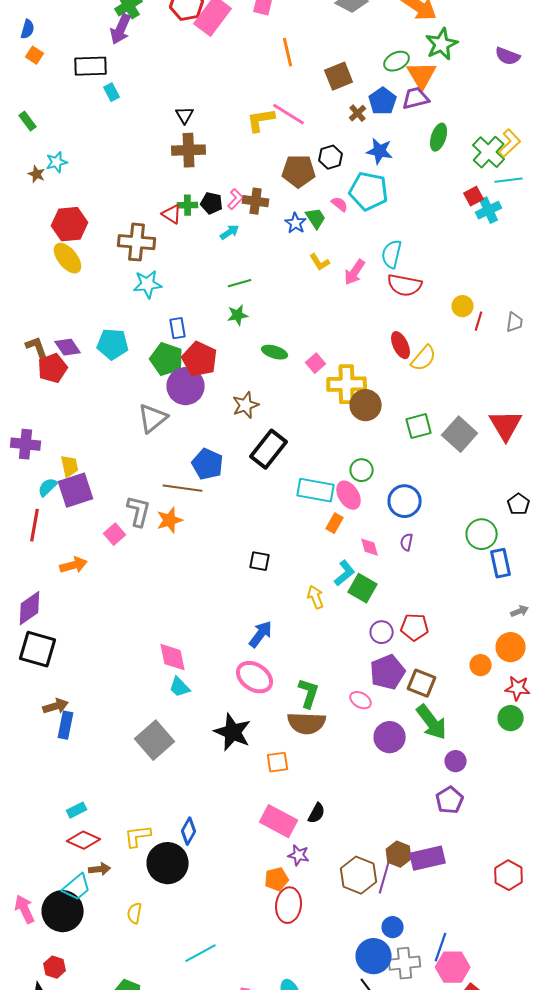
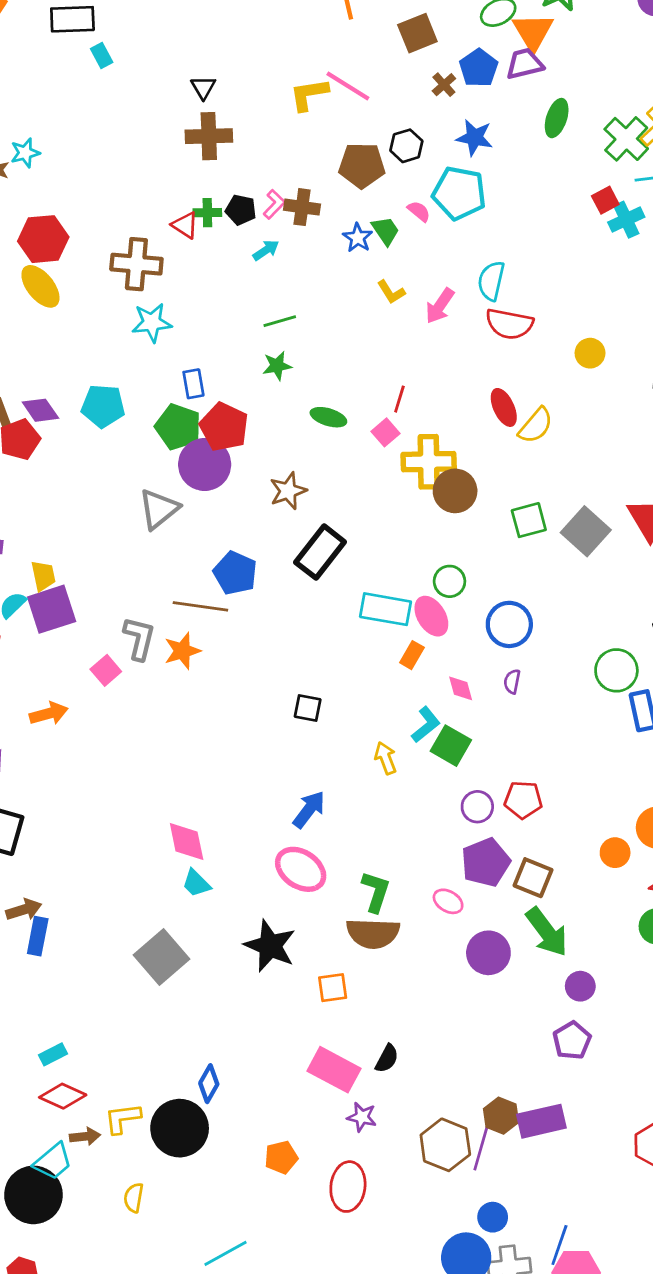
red line: (479, 321) -> (399, 399), moved
yellow L-shape: (138, 836) -> (123, 1118), moved
orange pentagon: (277, 879) -> (281, 1157), moved

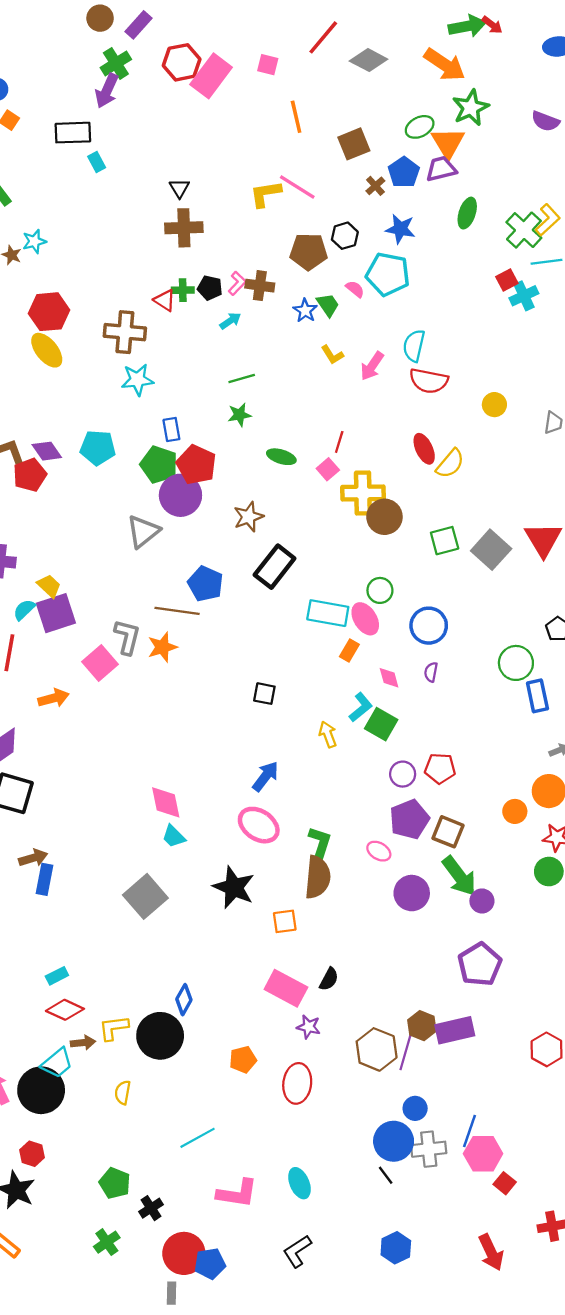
yellow trapezoid: (43, 576) -> (49, 586), turned -35
pink square: (106, 670) -> (100, 663), size x1.4
brown semicircle: (373, 933) -> (318, 877), turned -87
purple circle: (580, 986) -> (482, 901), moved
purple pentagon: (572, 1040) -> (480, 964), size x1.4

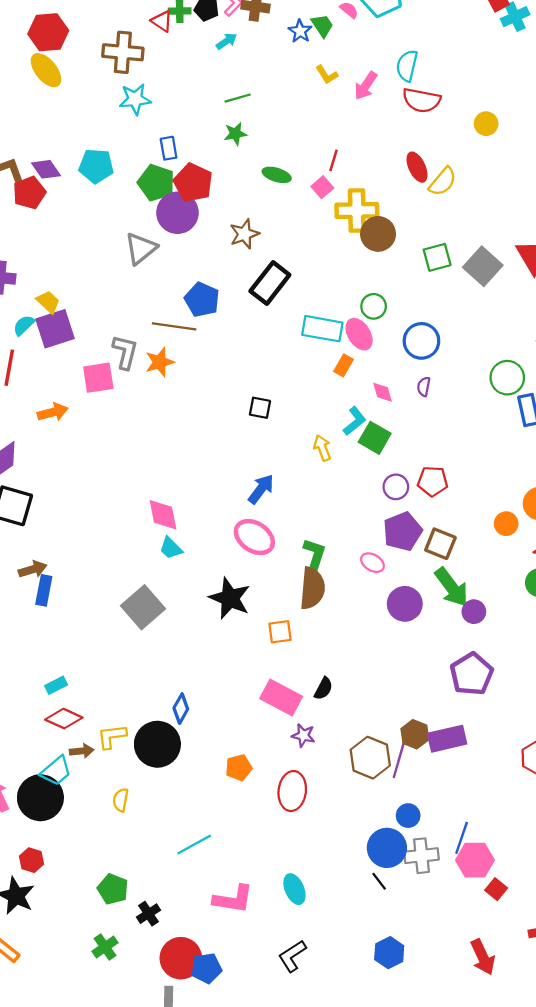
pink square: (100, 663) -> (98, 378), turned 32

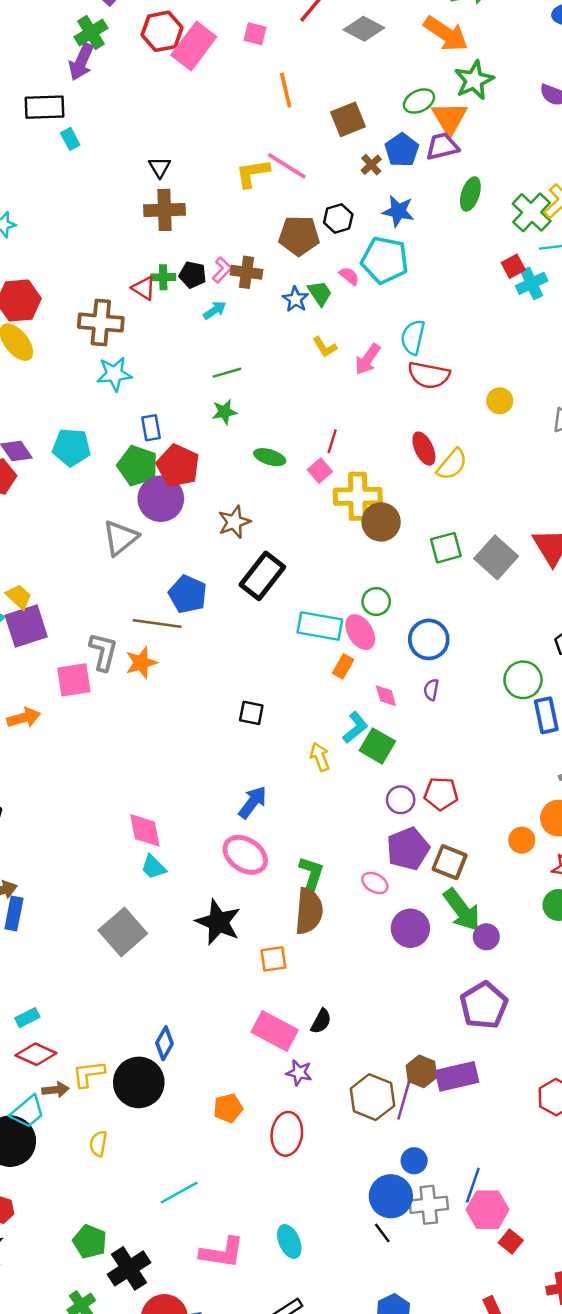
black cross: (149, 914) -> (129, 1268), size x1.6

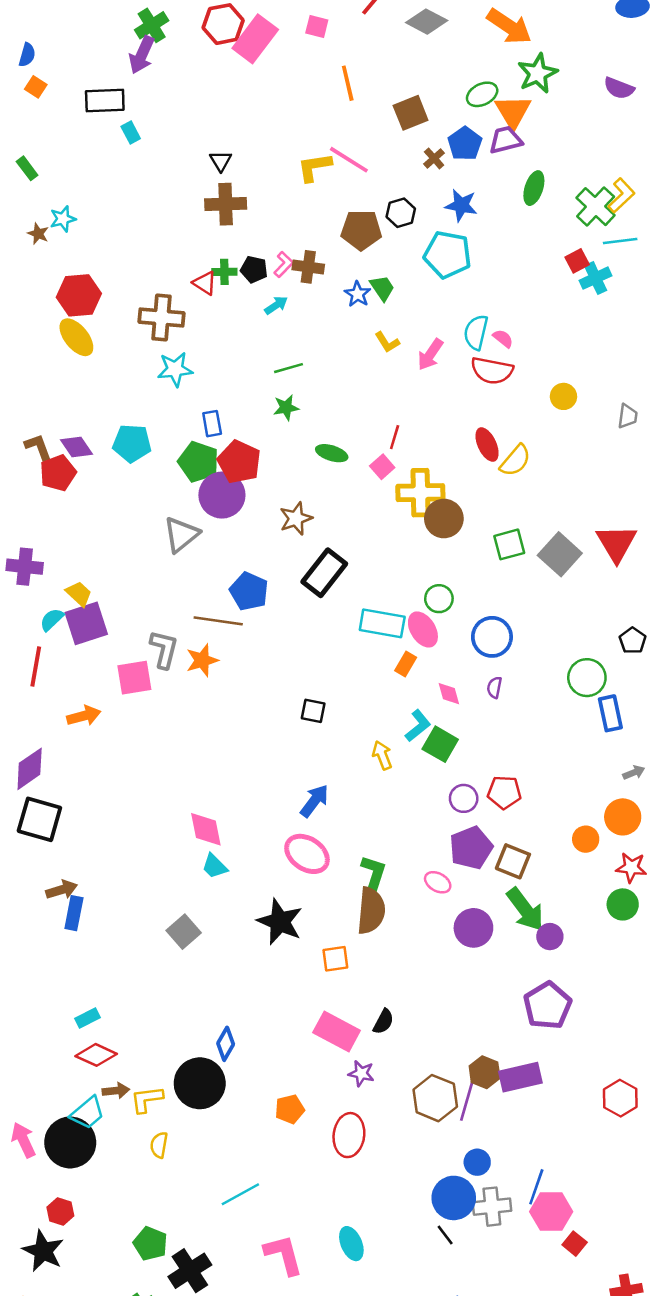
pink semicircle: (349, 276) -> (503, 338), moved
gray square: (123, 932) -> (184, 932), size x0.7
yellow L-shape: (89, 1074) -> (147, 1099), moved
pink L-shape: (222, 1253) -> (284, 1255), turned -114

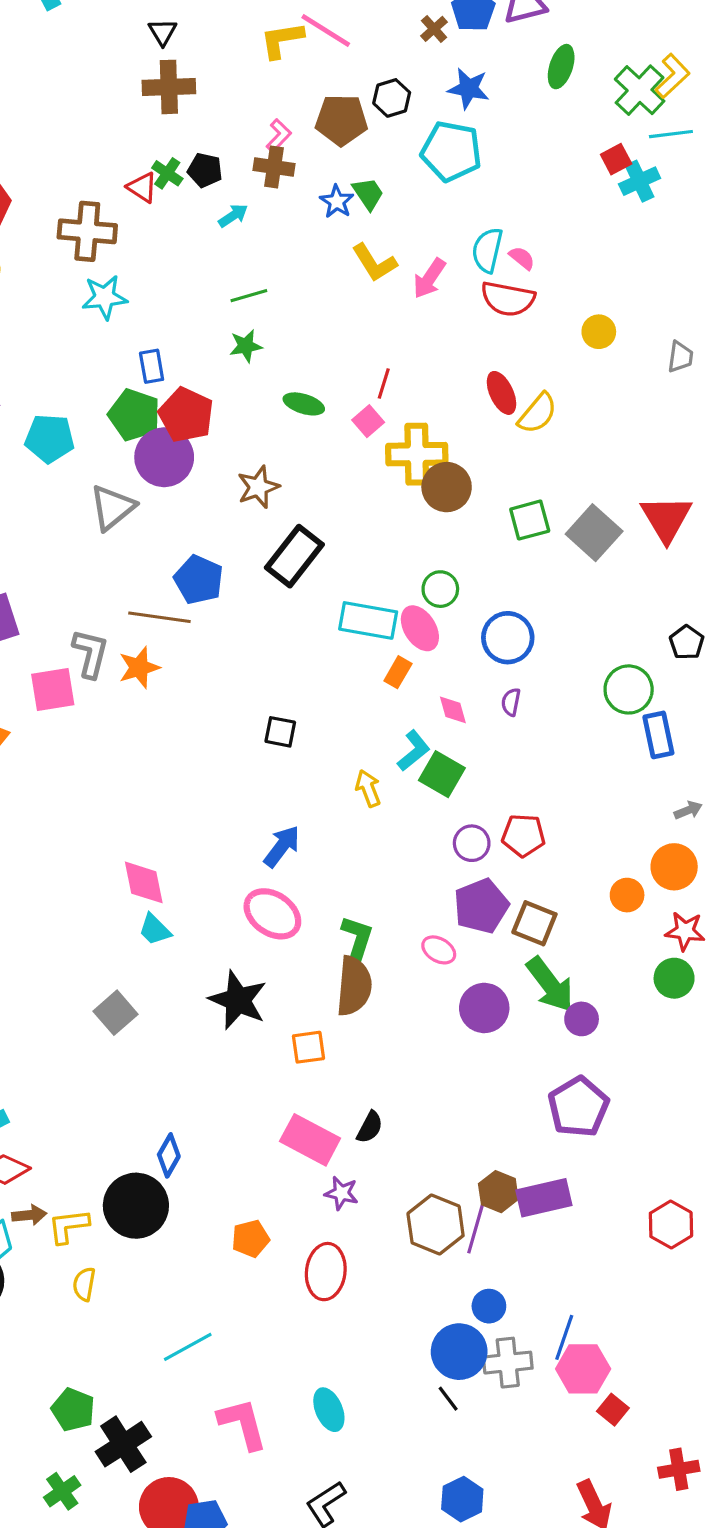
pink L-shape: (284, 264) -> (279, 136), moved
green cross: (224, 272) -> (167, 173), turned 35
yellow L-shape: (387, 342) -> (374, 263), size x1.4
cyan pentagon: (132, 443) -> (50, 438), moved

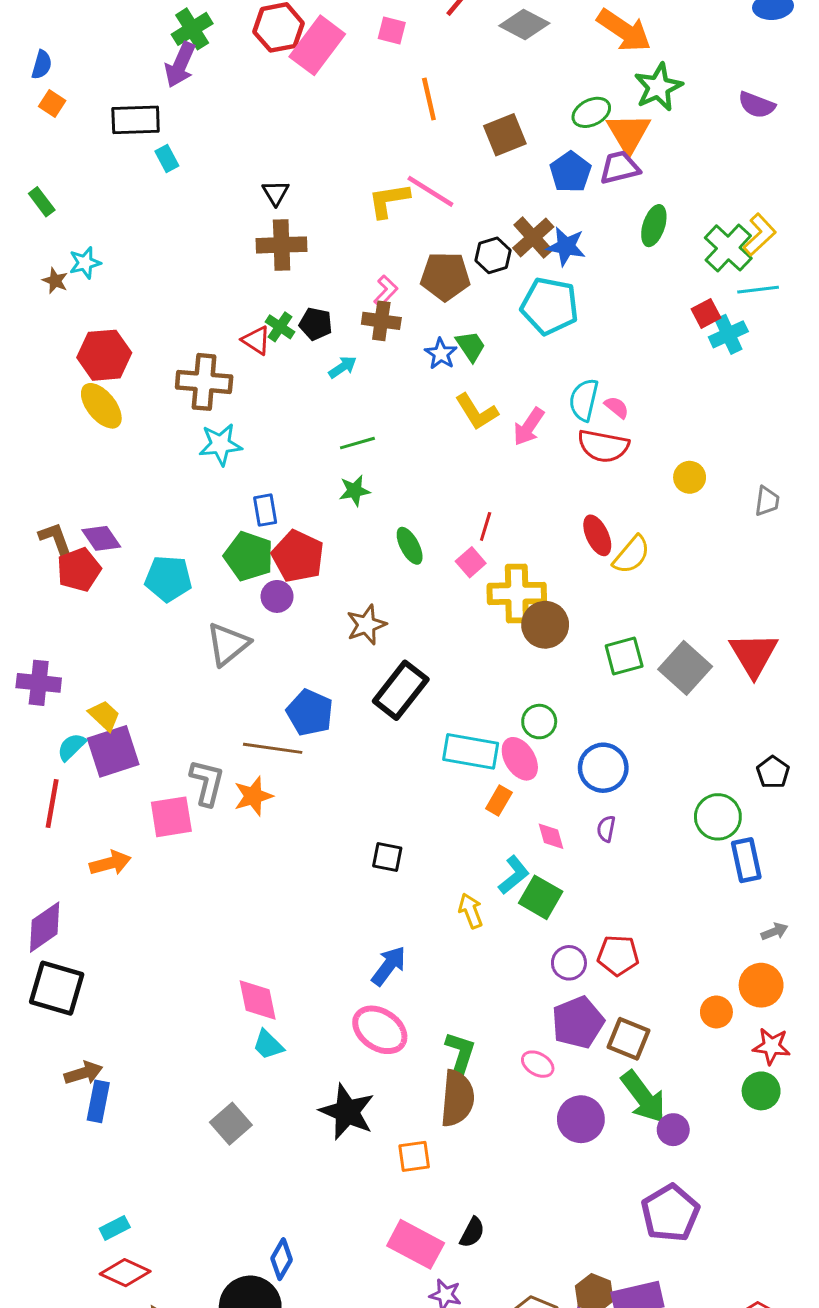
brown cross: (434, 29) -> (533, 237), moved, size x1.6
green ellipse: (304, 404) -> (410, 546), turned 45
purple circle: (164, 457) -> (277, 596), size x0.6

